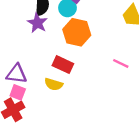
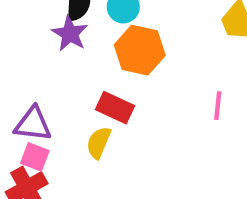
pink line: (121, 63) -> (218, 106), turned 70
yellow semicircle: (54, 84) -> (99, 143), turned 96

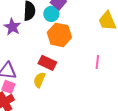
purple star: (70, 34) -> (12, 27), moved

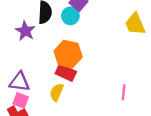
orange hexagon: (59, 35) -> (68, 54), moved
pink line: (97, 62) -> (124, 92), moved

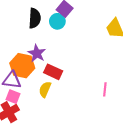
purple star: (25, 31) -> (37, 53), moved
orange hexagon: (68, 54) -> (22, 66), moved

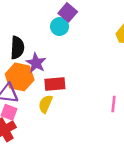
black semicircle: (35, 18) -> (17, 48), moved
red rectangle: (53, 72) -> (55, 84), turned -30

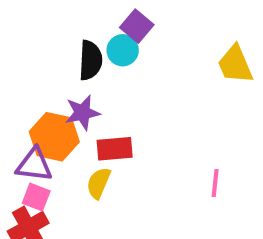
black semicircle: (17, 48) -> (90, 60), moved
purple star: (36, 63) -> (82, 113), turned 30

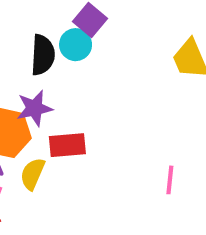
yellow semicircle: (99, 183) -> (32, 174), moved

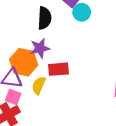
cyan circle: (76, 45) -> (82, 12), moved

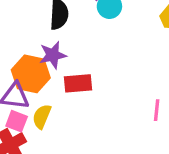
yellow semicircle: (39, 85) -> (42, 116), moved

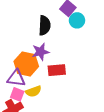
yellow semicircle: (42, 116) -> (33, 91), turned -133

